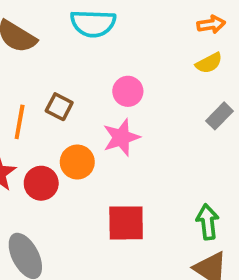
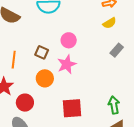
brown square: (59, 107) -> (42, 52), moved
red circle: (41, 183) -> (25, 103), moved

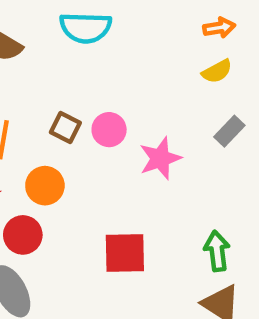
pink circle: (69, 40) -> (109, 130), moved
pink star: (67, 64) -> (160, 158), moved
orange circle: (45, 78) -> (45, 186), moved

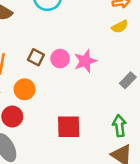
gray rectangle: (229, 131) -> (128, 80), moved
pink star: (160, 158) -> (85, 61), moved

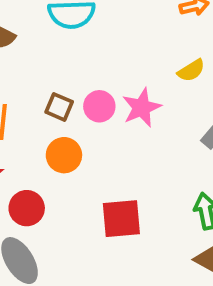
yellow semicircle: (120, 27) -> (191, 70), moved
orange circle: (25, 89) -> (64, 155), moved

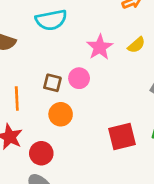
pink star: (142, 108) -> (100, 47), moved
red square: (121, 219) -> (122, 137), moved

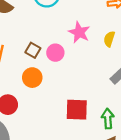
yellow semicircle: (136, 45) -> (109, 39), turned 133
pink star: (100, 47) -> (79, 32), turned -30

